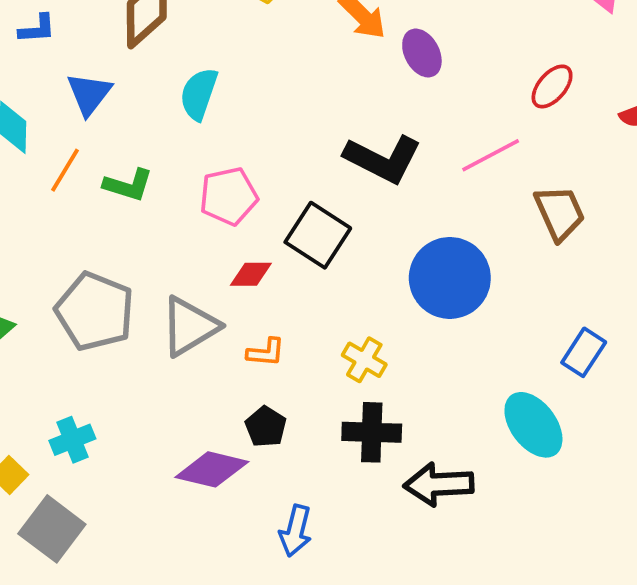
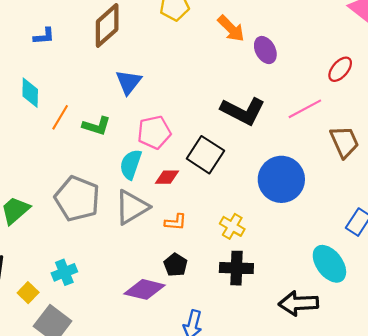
blue triangle: (89, 94) -> (129, 82), moved
cyan semicircle: (199, 94) -> (131, 164), moved
black arrow: (439, 484) -> (298, 303), moved

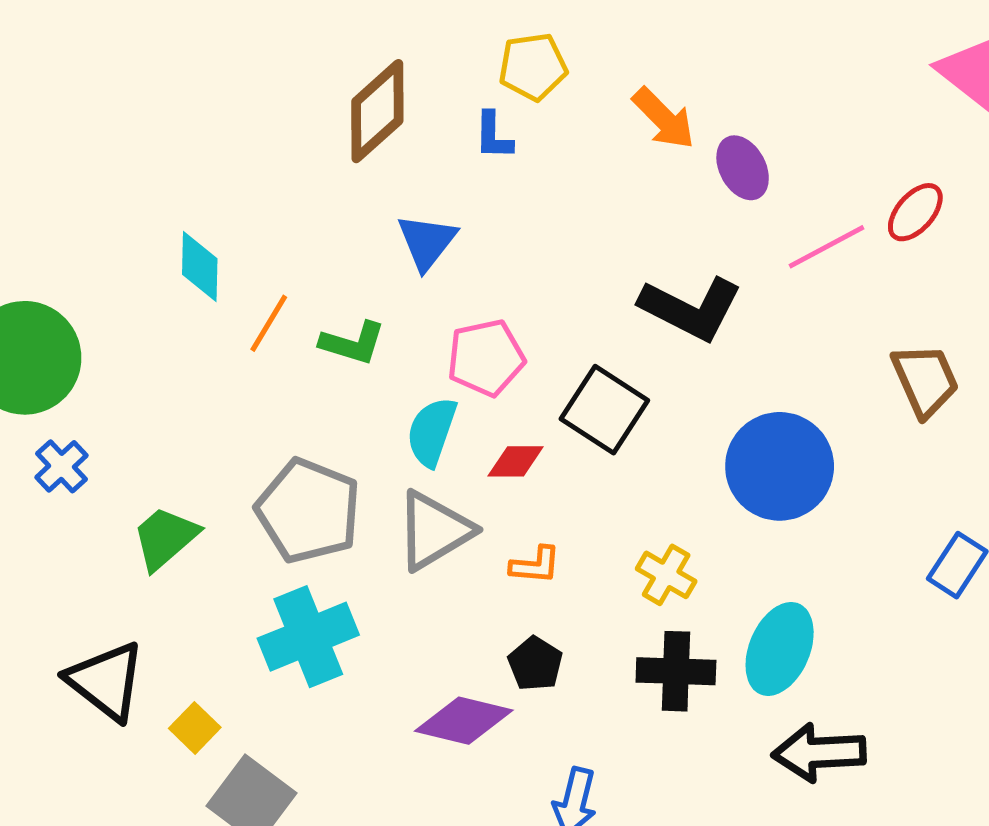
blue L-shape: (44, 36) -> (493, 136), moved, turned 95
pink line: (305, 109) -> (826, 247), moved
cyan ellipse: (329, 264) -> (780, 649), moved, turned 60
cyan cross: (64, 272) -> (308, 637), moved, size x1.6

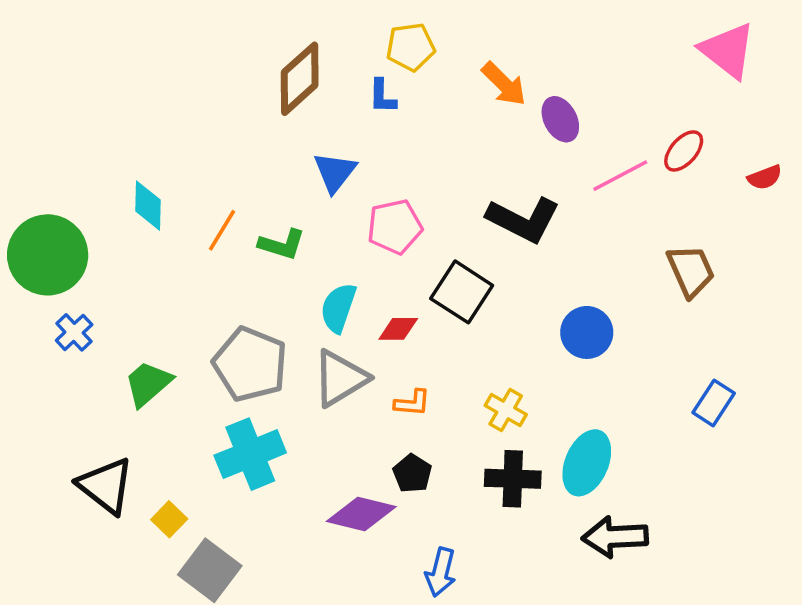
cyan diamond: (200, 266) -> (148, 206), moved
pink pentagon: (486, 358) -> (395, 227), moved
blue circle: (780, 466) -> (587, 332), size x0.7

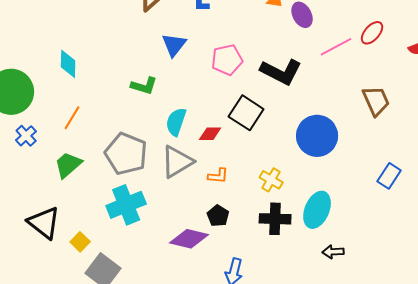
pink pentagon: (395, 227) -> (227, 60), moved
orange line: (222, 230) -> (72, 118), moved
blue circle: (587, 332) -> (317, 136), size x1.4
black arrow: (615, 537) -> (333, 252), size x0.6

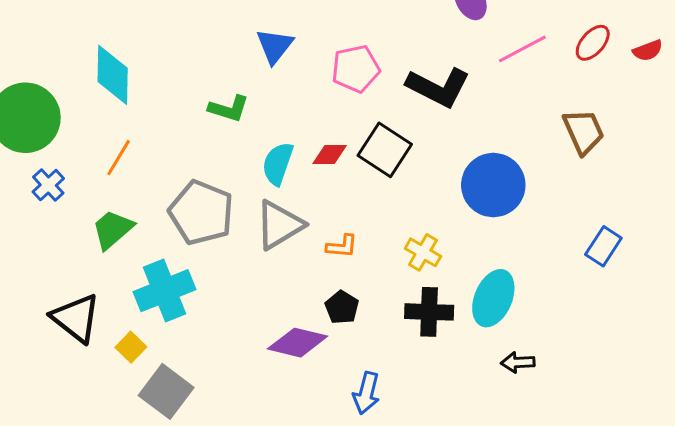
red ellipse: (372, 33) -> (593, 43), moved
cyan diamond: (68, 64) -> (113, 75), size x1.4
red diamond: (210, 134) -> (330, 154), moved
cyan cross: (126, 205) -> (165, 291), moved

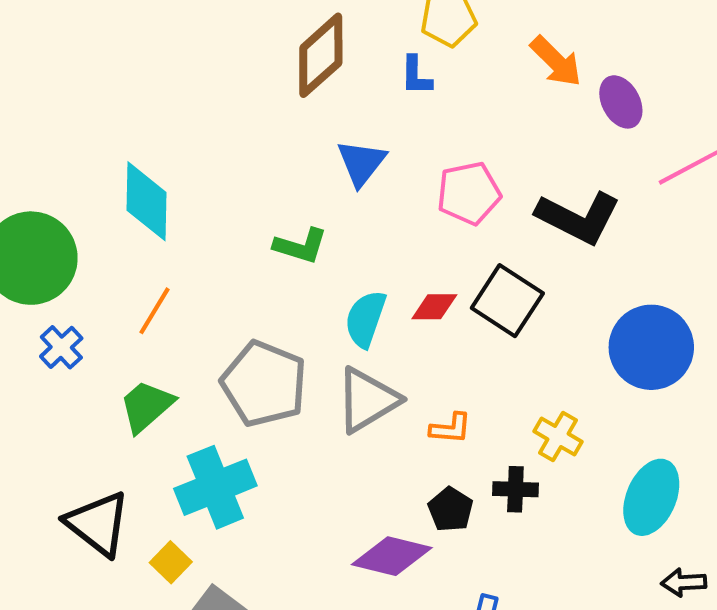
black cross: (429, 312) -> (515, 489), moved, size x0.7

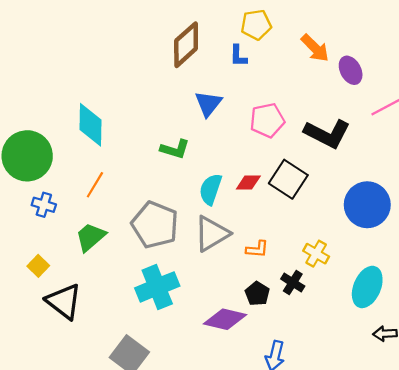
blue cross: (61, 347) -> (44, 205), turned -30
cyan cross: (215, 487) -> (157, 287), moved
black cross: (515, 489) -> (293, 283), turned 30
yellow square: (171, 562) -> (38, 266), moved

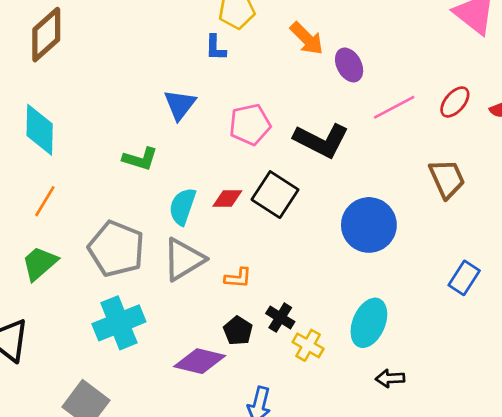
brown diamond: (186, 45) -> (46, 35), moved
yellow cross: (316, 254) -> (308, 345), moved

